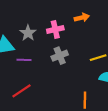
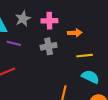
orange arrow: (82, 18) -> (75, 33), moved

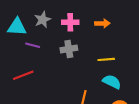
orange arrow: (75, 33) -> (102, 23), moved

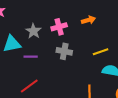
gray cross: (69, 49) -> (64, 51), turned 35

